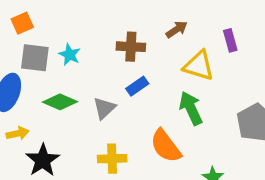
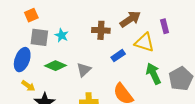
brown arrow: (177, 29) -> (130, 19), size x1.5
blue rectangle: (137, 86) -> (118, 56), moved
green arrow: (191, 108) -> (153, 74), moved
yellow arrow: (18, 133) -> (28, 86), turned 48

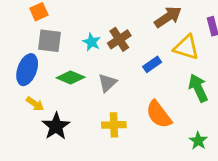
brown cross: (101, 30) -> (119, 39), moved, turned -36
cyan star: (62, 35) -> (92, 42), moved

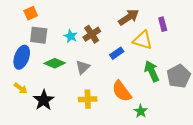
yellow arrow: (35, 104) -> (21, 88), moved
green star: (198, 141) -> (141, 111), moved

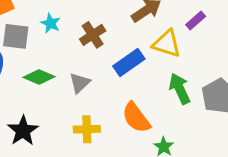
purple rectangle: (163, 24) -> (196, 20), turned 64
cyan star: (71, 36) -> (51, 23), moved
blue rectangle: (117, 53) -> (129, 62), size x1.5

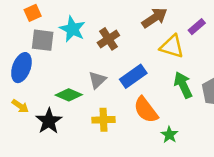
cyan star: (51, 23) -> (72, 29), size x1.5
blue rectangle: (129, 62) -> (133, 76), moved
green diamond: (39, 77) -> (69, 95), moved

